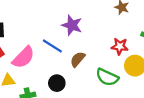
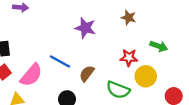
purple star: (72, 25) -> (85, 28), moved

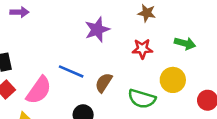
purple star: (85, 28) -> (97, 30), turned -30
red star: (129, 58) -> (142, 49), moved

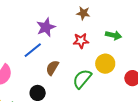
blue line: (71, 71) -> (33, 50), moved, turned -60
green semicircle: (142, 99) -> (82, 79), turned 115

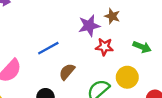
purple star: (46, 27) -> (89, 26), moved

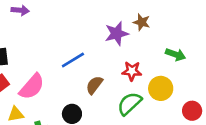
red star: (104, 47) -> (132, 71), moved

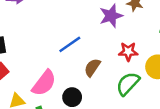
pink semicircle: (32, 87) -> (44, 83), moved

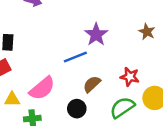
purple star: (111, 16) -> (96, 35), moved, turned -30
black circle: (72, 97) -> (77, 109), moved

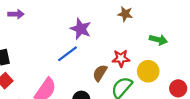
brown semicircle: (92, 84) -> (100, 73), moved

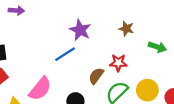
brown star: (125, 14) -> (126, 29), moved
yellow circle: (148, 71) -> (147, 90), moved

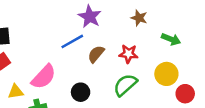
brown semicircle: (96, 76) -> (96, 54), moved
yellow circle: (147, 90) -> (166, 74), moved

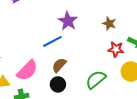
brown semicircle: (96, 54) -> (59, 65), moved
red star: (128, 54) -> (116, 49), moved

